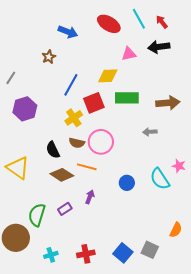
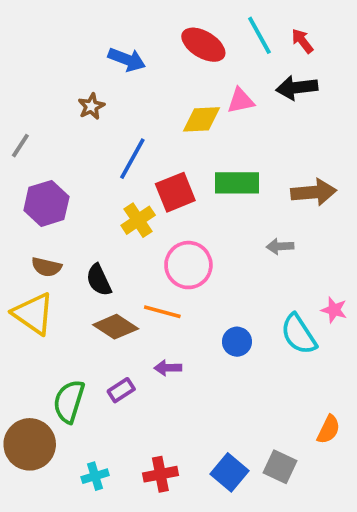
yellow diamond: (108, 76) -> (202, 119), moved
brown semicircle: (77, 143) -> (46, 267), moved
purple arrow: (90, 197) -> (168, 368), turned -112

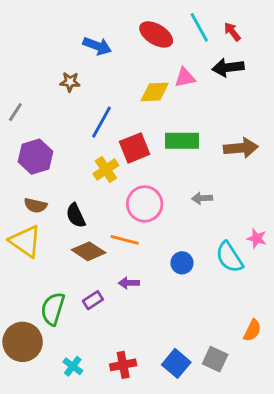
brown star: (91, 106) -> (70, 82), turned 30
gray arrow: (280, 246) -> (202, 198), moved
cyan cross: (95, 476) -> (73, 366), turned -36

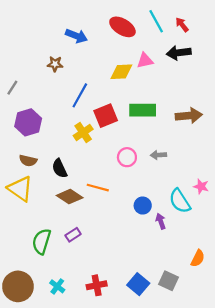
pink circle: (145, 204) -> (127, 157), moved, size x0.7
purple arrow: (129, 283) -> (161, 221), moved, turned 72
brown circle: (23, 342) -> (18, 286), moved

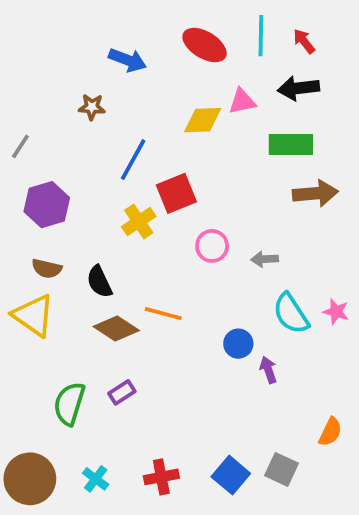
cyan line: (156, 21) -> (261, 36), turned 30
green rectangle: (143, 110) -> (291, 145), moved
pink circle: (127, 157) -> (212, 246), moved
cyan semicircle: (180, 201) -> (291, 314), moved

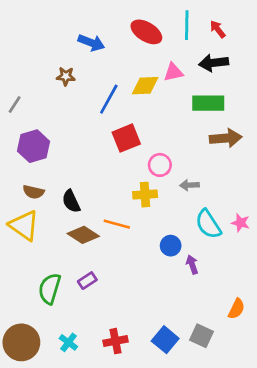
blue line: (133, 160) -> (109, 99), moved
yellow cross: (139, 222) -> (145, 195), moved, turned 30
pink circle: (212, 246) -> (160, 165), moved

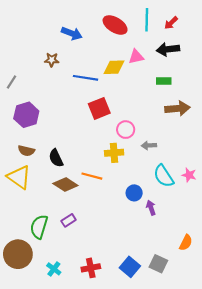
red arrow: (218, 29) -> (171, 23), turned -96
blue line: (109, 99) -> (85, 78), turned 70
green rectangle: (208, 103) -> (164, 81), size x0.6
brown circle: (21, 342) -> (18, 254), moved

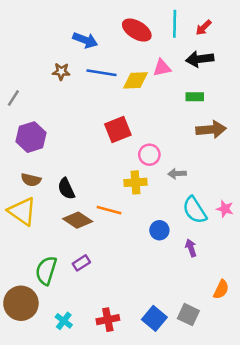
blue line: (85, 78) -> (102, 73), moved
purple arrow: (151, 208) -> (191, 248), moved

